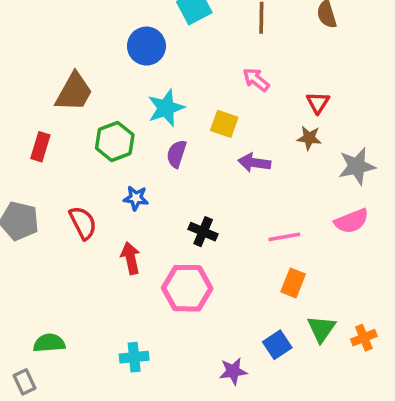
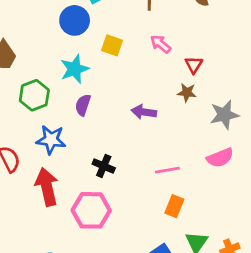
blue circle: (146, 46) -> (75, 20), moved
pink arrow: (256, 80) -> (161, 44), moved
yellow square: (224, 124) -> (112, 45), moved
blue star: (136, 198) -> (51, 140), size x1.5
red arrow: (131, 258) -> (47, 187), size x1.5

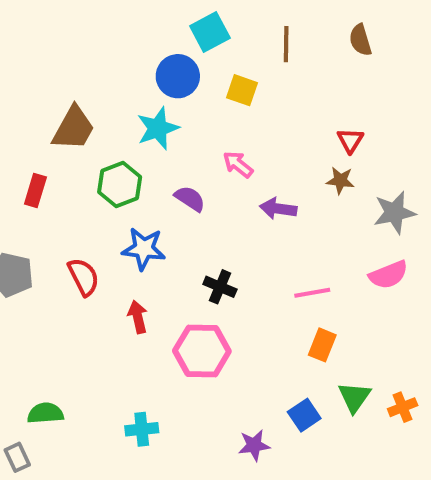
pink arrow: (161, 44) -> (238, 164), moved
yellow square: (112, 45) -> (242, 90), moved
cyan star: (75, 69) -> (158, 128), moved
purple semicircle: (83, 105) -> (190, 199), turned 105
red arrow: (47, 187) -> (138, 317), size x0.6

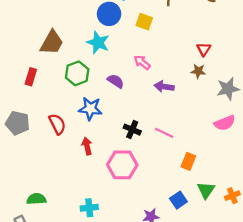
cyan star: (158, 128) -> (98, 43), turned -30
pink line: (312, 293) -> (164, 133), moved, turned 36

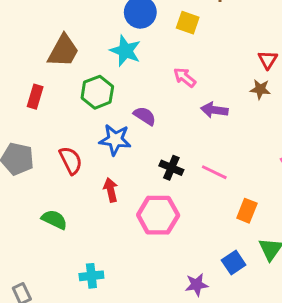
purple semicircle: (116, 81) -> (145, 116), moved
green semicircle: (36, 199) -> (54, 220), moved, turned 30
cyan cross: (89, 208) -> (91, 276), moved

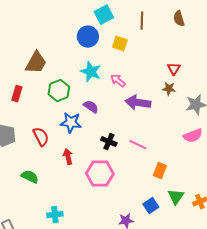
cyan star: (125, 51) -> (91, 72), moved
purple arrow: (214, 110) -> (138, 103), size x1.4

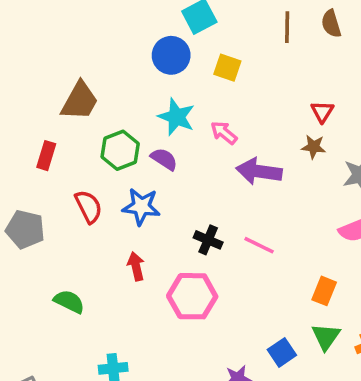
brown line: (142, 21) -> (287, 27), moved
purple semicircle: (91, 107) -> (164, 159), moved
red semicircle: (41, 137) -> (88, 207), moved
orange rectangle: (160, 171) -> (324, 291), moved

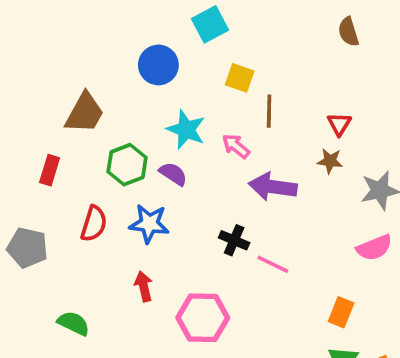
brown line: (287, 27) -> (269, 111), moved
blue circle: (171, 55) -> (158, 65), moved
red semicircle: (88, 207) -> (94, 224), turned 44
black cross: (208, 240) -> (234, 240), moved

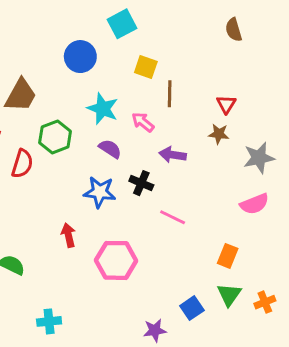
purple semicircle: (173, 174) -> (110, 149), moved
purple arrow: (273, 187) -> (173, 155), size x0.7
red semicircle: (94, 224) -> (22, 164), moved
blue star: (149, 224) -> (100, 192), moved
black cross: (234, 240) -> (141, 183), moved

